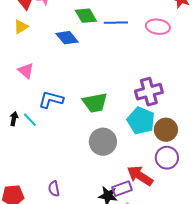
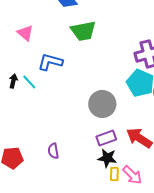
green trapezoid: (95, 103) -> (83, 31), moved
purple rectangle: (122, 189) -> (106, 138), moved

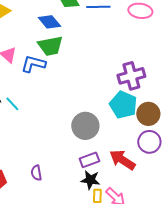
green trapezoid: (83, 31) -> (50, 46), moved
blue L-shape: (50, 62) -> (33, 64), moved

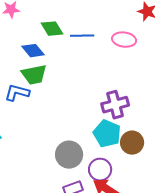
purple circle: (149, 142) -> (100, 170), moved

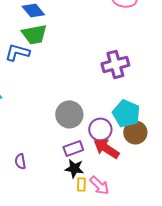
cyan pentagon: (107, 134) -> (126, 113), moved
brown circle: (132, 143) -> (135, 132), moved

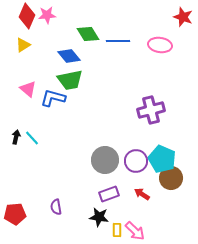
purple circle: (100, 129) -> (136, 161), moved
red arrow: (106, 148) -> (142, 194), size x0.6
black star: (74, 168) -> (99, 217), moved

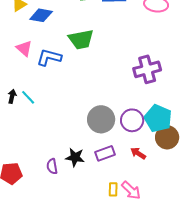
blue diamond: (69, 56) -> (41, 15), moved, turned -40
green trapezoid: (70, 80) -> (81, 39), moved
black star: (99, 217) -> (75, 157), moved

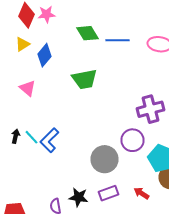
blue diamond: (41, 15) -> (44, 55), turned -60
blue L-shape: (49, 57) -> (50, 140), moved, turned -60
purple circle: (132, 120) -> (132, 140), moved

